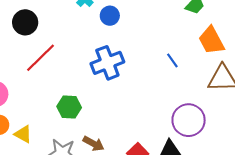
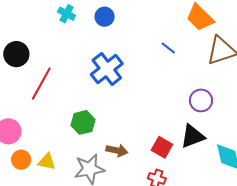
blue circle: (110, 16) -> (105, 17), moved
purple circle: (189, 120) -> (201, 100), size x0.7

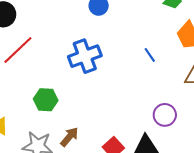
brown arrow: (117, 150) -> (69, 137), turned -80

